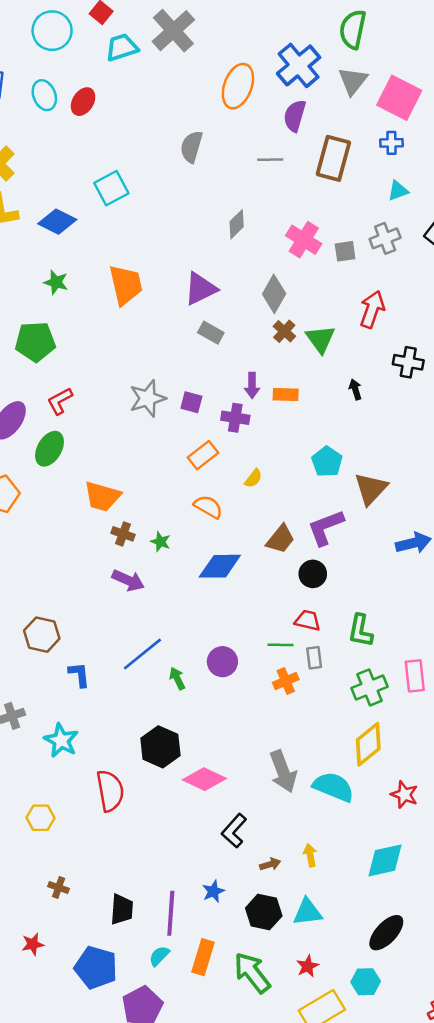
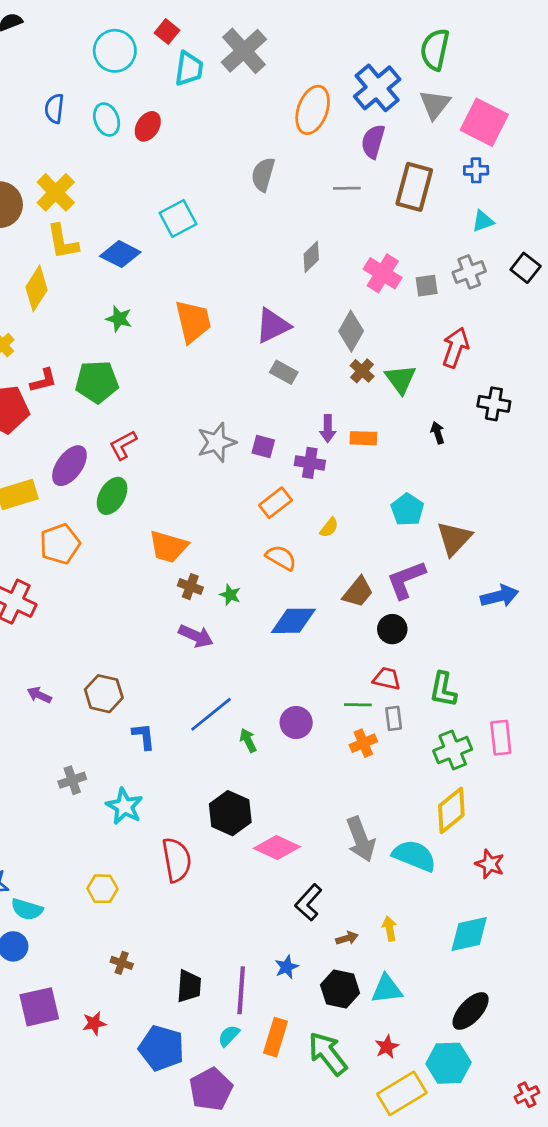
cyan trapezoid: (122, 47) -> (189, 69), turned 116
cyan hexagon: (366, 982) -> (449, 1063), size x1.4

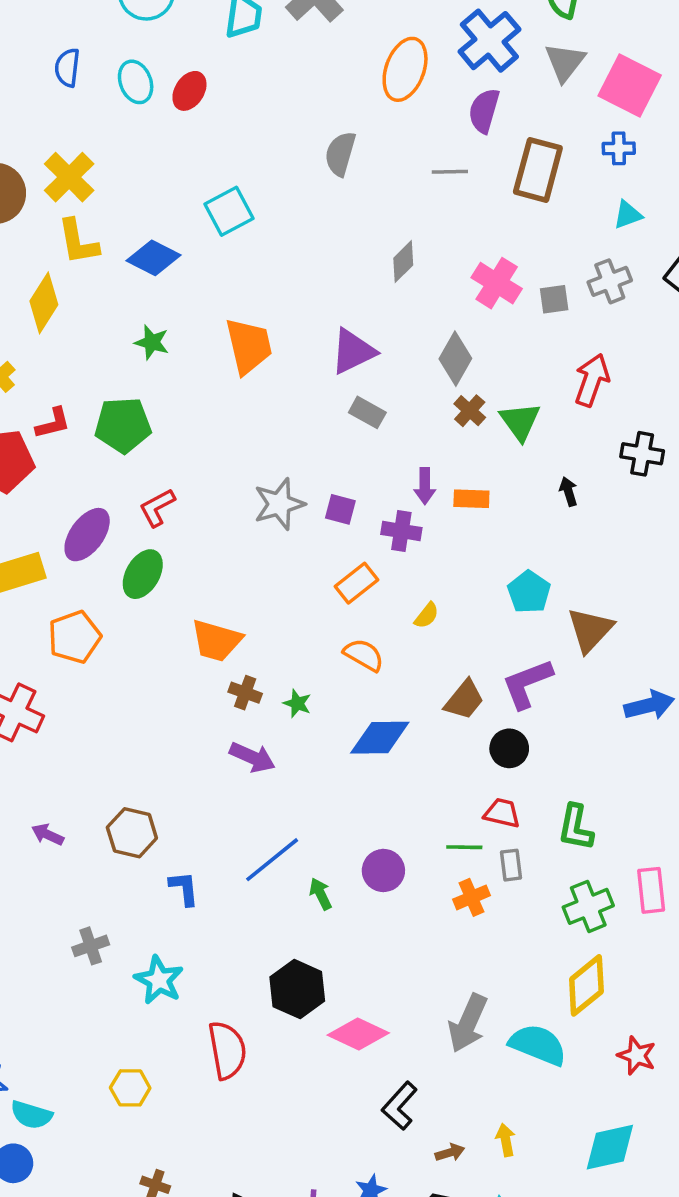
gray arrow: (361, 839) -> (468, 1023), turned 45

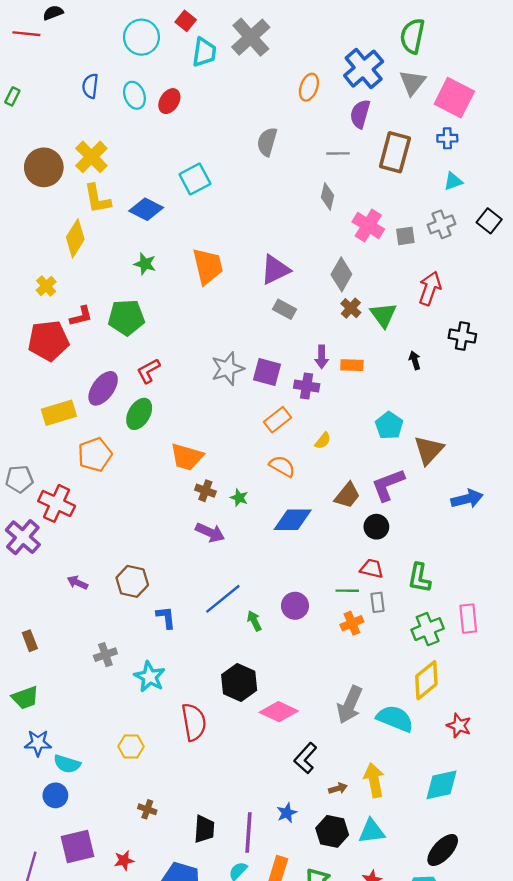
orange ellipse: (405, 69) -> (309, 87), size x0.7
gray diamond: (403, 262) -> (328, 196), moved, turned -32
purple square: (340, 509) -> (267, 372), size x1.4
yellow arrow: (506, 1140) -> (374, 780), size x1.6

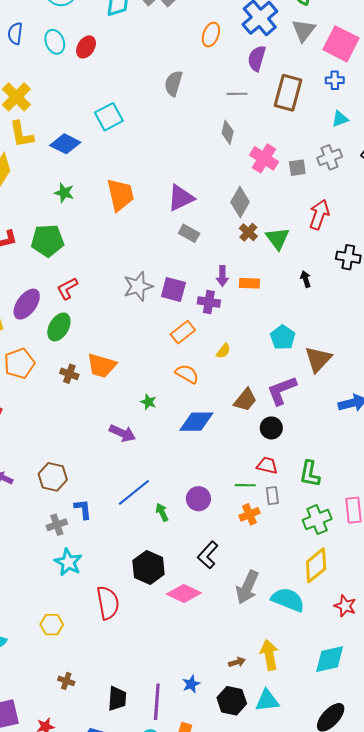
brown cross: (205, 491) -> (69, 374), moved
gray cross: (105, 655) -> (57, 525), moved
black L-shape: (305, 758) -> (208, 555), moved

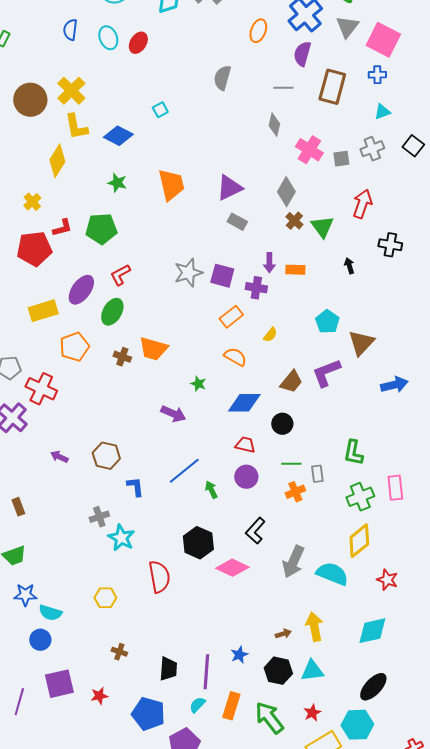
cyan square: (109, 117) -> (160, 110), size x0.6
black circle: (271, 428) -> (282, 424), moved
red trapezoid: (267, 465) -> (245, 445), moved
gray cross: (57, 525) -> (99, 517), moved

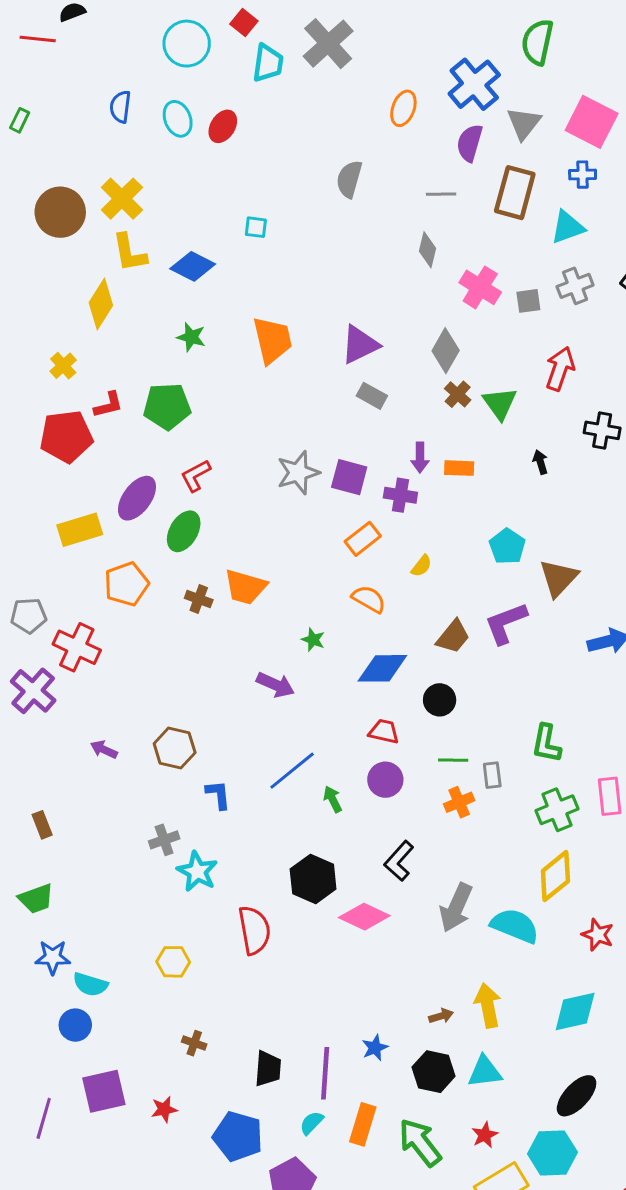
gray triangle: (347, 27) -> (524, 123), moved
cyan square: (160, 110) -> (256, 227), turned 35
cyan triangle: (382, 112) -> (568, 227), moved, size x1.4

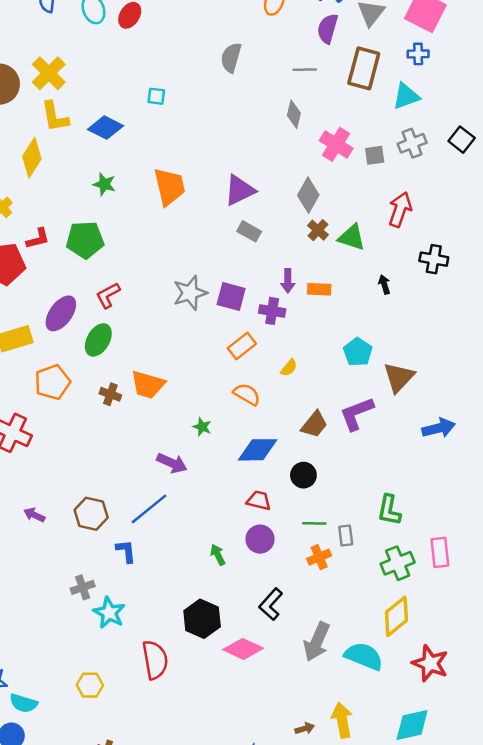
green triangle: (500, 403) -> (352, 237), turned -36
blue line: (292, 771) -> (149, 509), moved
red star: (598, 935) -> (430, 663), size x1.4

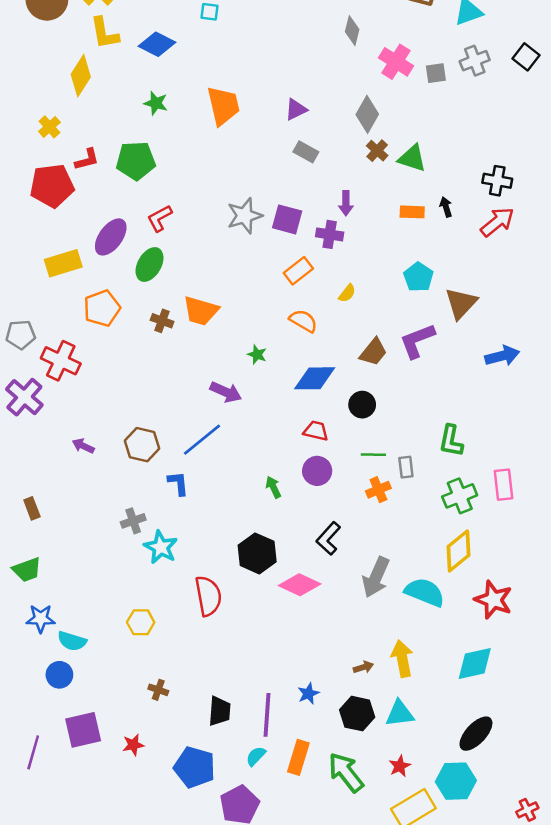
purple triangle: (240, 190) -> (296, 109), size x0.7
red arrow: (400, 210) -> (497, 222), moved, turned 32
orange rectangle: (319, 289) -> (412, 212), moved

